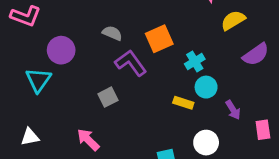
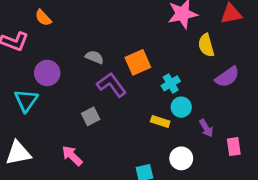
yellow semicircle: (233, 20) -> (206, 45), turned -75
white triangle: (30, 137) -> (18, 153), size x1.5

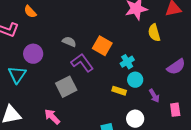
orange square: (138, 62) -> (102, 46), turned -36
purple semicircle: (227, 77) -> (176, 67), moved
gray square: (91, 116) -> (66, 87), size x1.5

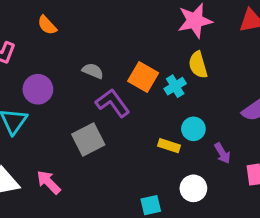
orange semicircle: (30, 12) -> (47, 25), moved
yellow semicircle: (154, 33) -> (198, 65), moved
cyan cross: (127, 62) -> (175, 86), moved
pink arrow: (52, 117) -> (49, 182), moved

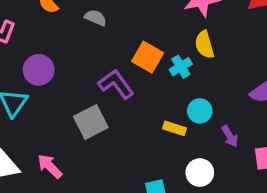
gray semicircle: (93, 71) -> (96, 18), moved

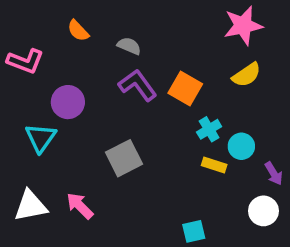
yellow semicircle: (205, 45) -> (246, 75), turned -108
cyan cross: (181, 67) -> (209, 129), moved
purple L-shape: (116, 84) -> (138, 85), moved
white circle: (200, 173) -> (263, 211), moved

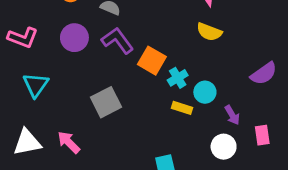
pink L-shape: (25, 61) -> (23, 38), moved
yellow semicircle: (246, 75) -> (209, 32), turned 55
orange square: (185, 88) -> (152, 61), moved
purple circle: (68, 102) -> (74, 38), moved

